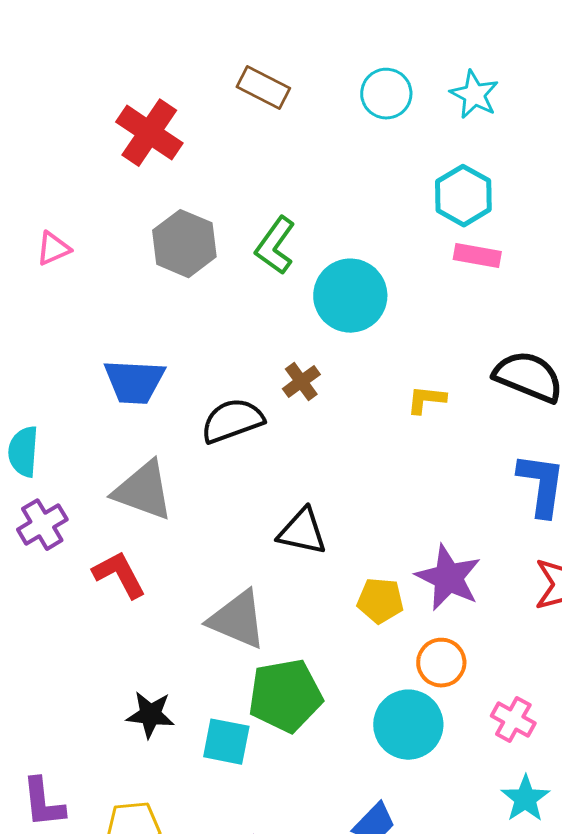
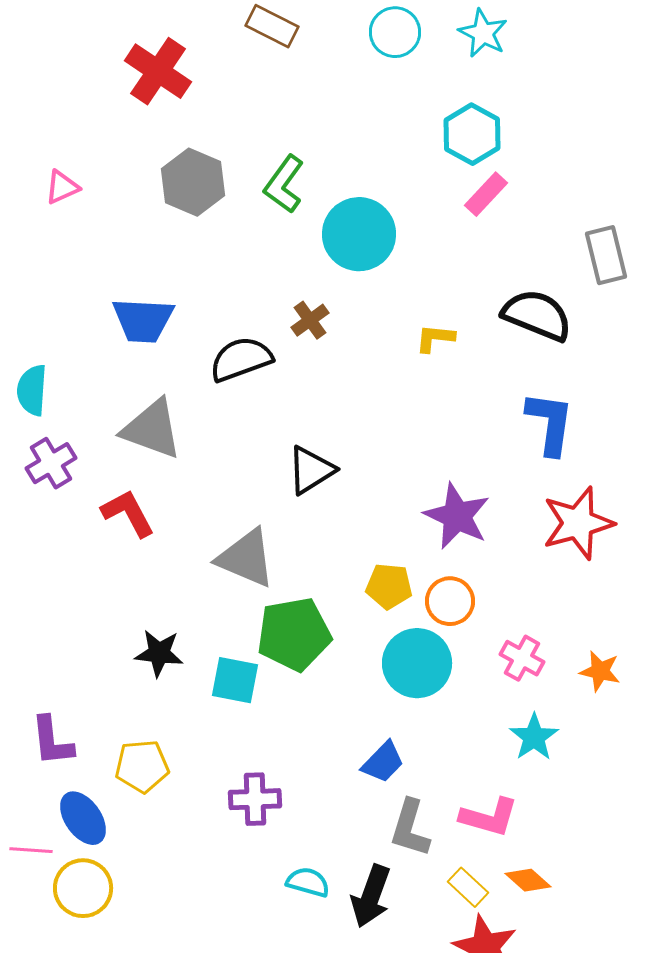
pink rectangle: (477, 256) -> (486, 194), turned -57
black triangle: (302, 532) -> (311, 470), turned -44
yellow pentagon: (380, 601) -> (389, 586), moved

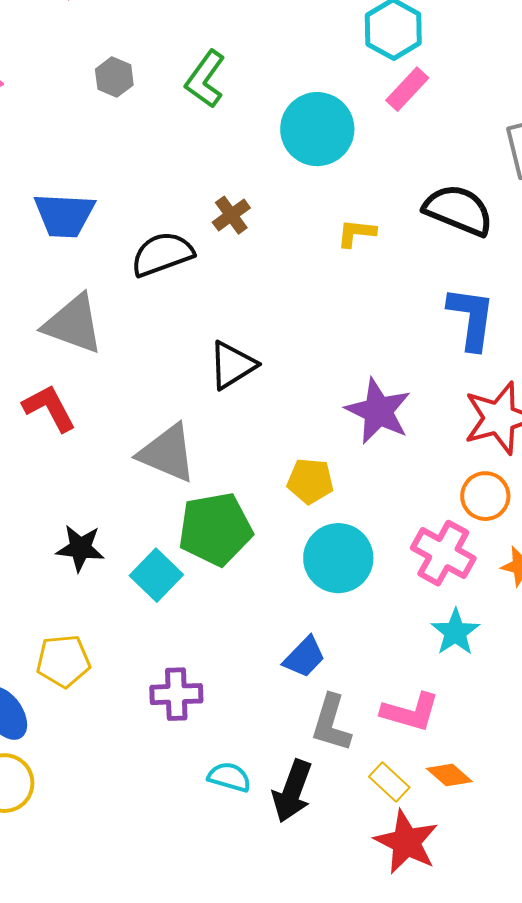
gray hexagon: (193, 182) -> (114, 77), size x0.6
cyan circle: (359, 234) -> (317, 129), moved
orange circle: (450, 601) -> (485, 496), moved
pink cross: (522, 658) -> (443, 553), size x1.4
cyan square: (235, 680) -> (156, 575), turned 33

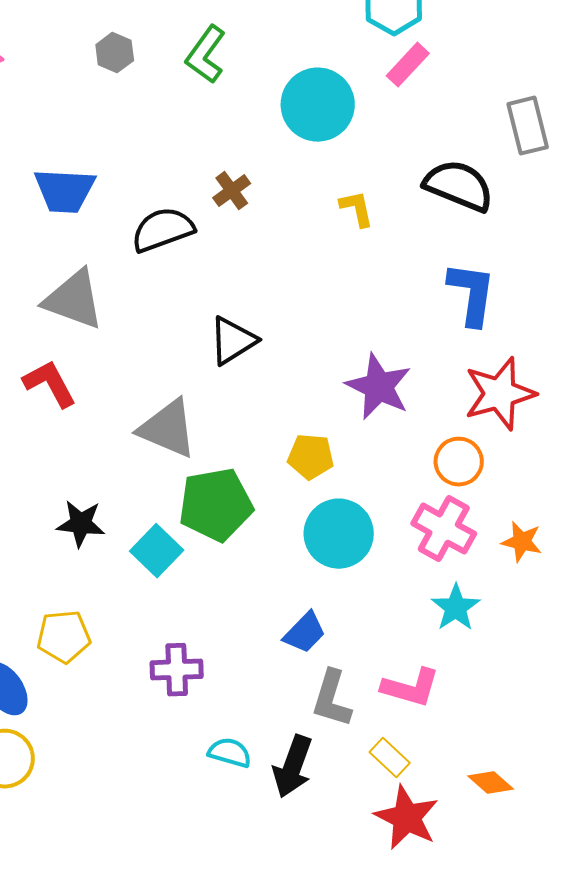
yellow L-shape: (356, 233) -> (357, 209), turned 72
orange circle: (485, 496) -> (459, 462), moved
orange diamond: (449, 775) -> (491, 783), moved

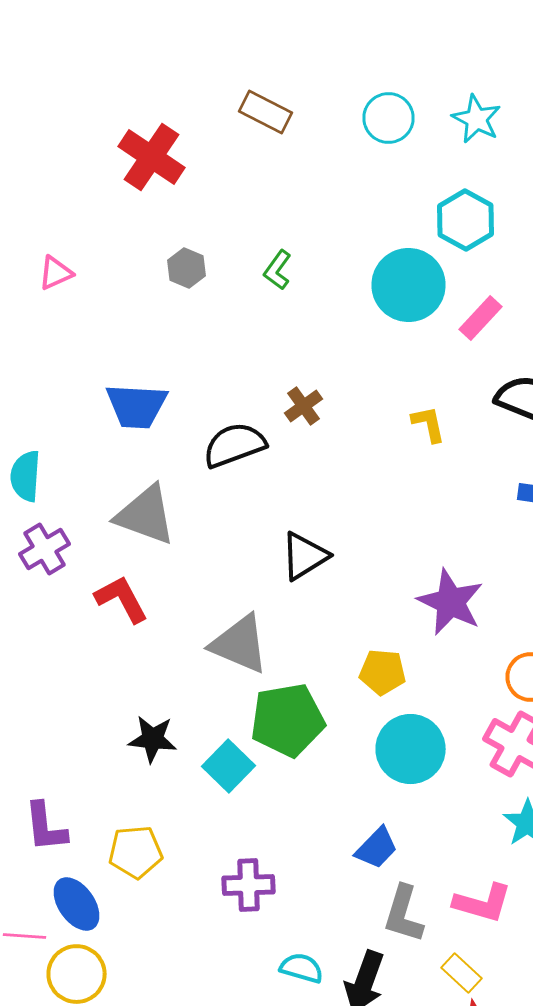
green L-shape: (206, 55) -> (278, 270), size x0.7
pink rectangle: (408, 65) -> (480, 318), moved
cyan circle: (318, 105) -> (408, 285), moved

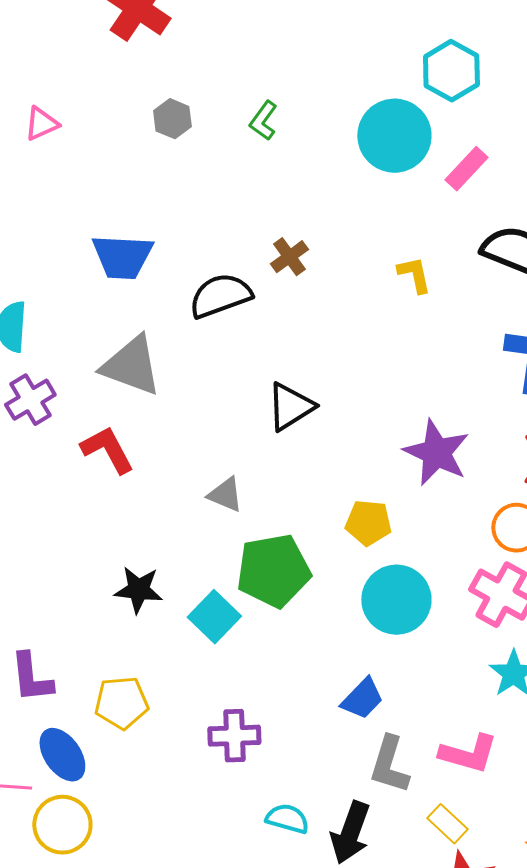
gray triangle: (240, 644) -> (225, 495), size x0.6

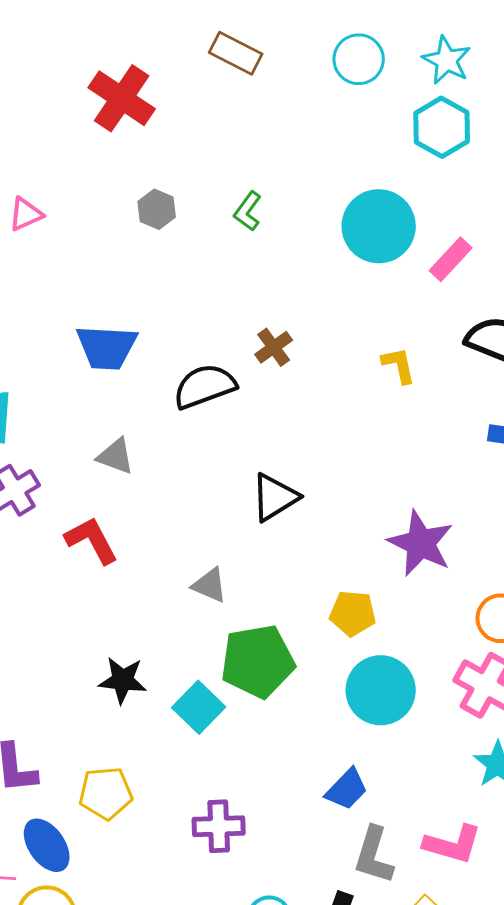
cyan hexagon: (451, 71) -> (442, 127), moved
gray triangle: (131, 366) -> (116, 456), size x0.6

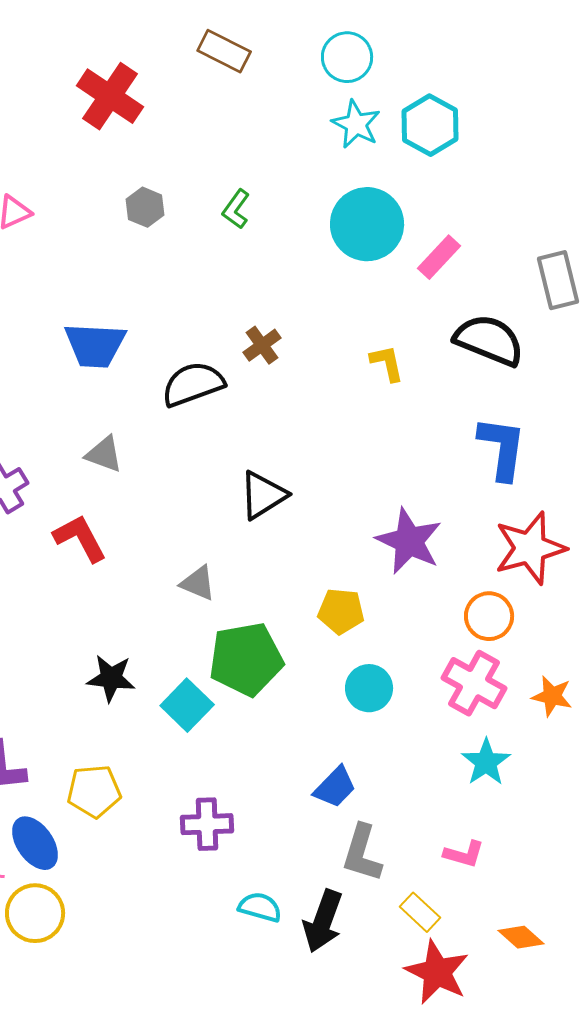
cyan star: (447, 60) -> (356, 124), moved
cyan circle: (381, 690) -> (369, 688), size x0.7
pink L-shape: (453, 844) -> (464, 854), moved, size x0.7

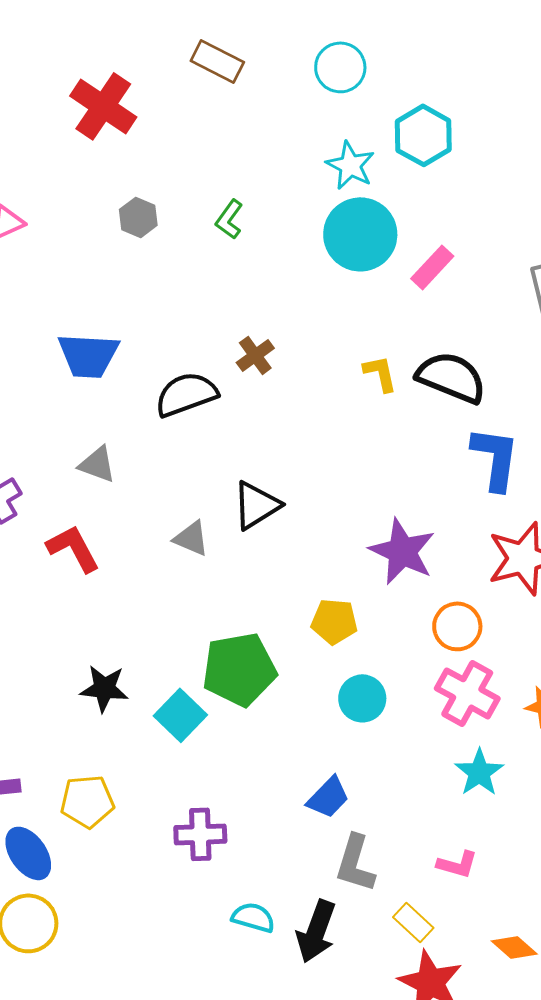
cyan star: (356, 124) -> (350, 165), moved
black semicircle: (489, 340) -> (451, 377), moved
gray triangle: (198, 583) -> (191, 538), moved
orange circle: (489, 616) -> (457, 626), moved

